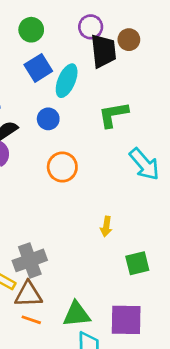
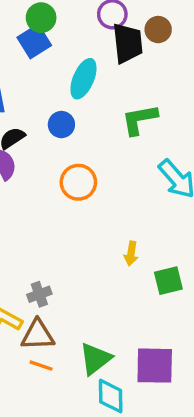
blue square: (38, 68) -> (34, 41), moved
gray cross: (30, 260) -> (39, 294), size x0.6
green square: (137, 263) -> (168, 281), moved
green triangle: (76, 314) -> (95, 359), turned -32

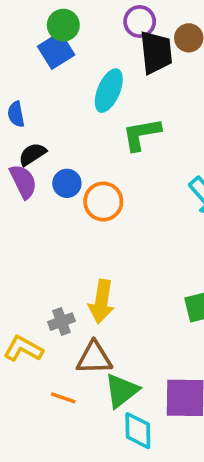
green L-shape: (139, 119) -> (141, 134), moved
blue circle: (61, 125) -> (67, 183), moved
yellow arrow: (131, 254) -> (101, 302), moved, size x1.6
brown triangle: (38, 335) -> (94, 358), moved

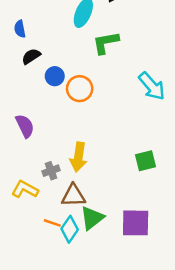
purple semicircle: (23, 182) -> (25, 126), moved
cyan diamond: (138, 431) -> (70, 229), moved, turned 35

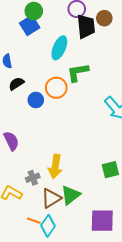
orange circle: (80, 89) -> (56, 88), moved
brown triangle: (73, 196) -> (51, 198), turned -30
green triangle: (92, 218) -> (71, 195), moved

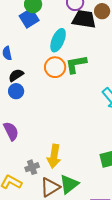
black trapezoid: (86, 26) -> (84, 19), turned -75
orange circle: (56, 88) -> (55, 67), moved
blue circle: (36, 100) -> (16, 91), moved

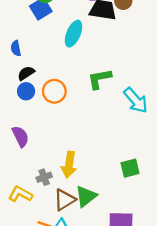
green L-shape: (76, 64) -> (100, 79), moved
orange circle: (55, 67) -> (54, 91), moved

